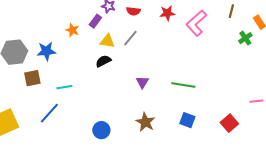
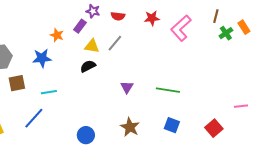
green cross: (245, 38) -> (226, 33), moved
blue star: (46, 51) -> (42, 58), moved

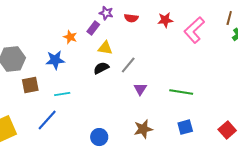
gray line: (115, 43) -> (128, 65), moved
blue square: (172, 125) -> (185, 127), turned -35
brown star: (130, 127) -> (143, 129), turned 30

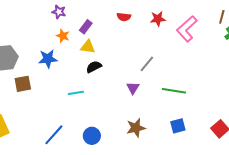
purple star: (106, 13) -> (59, 12), moved
yellow triangle: (105, 48) -> (88, 47), moved
gray line: (128, 65) -> (147, 64), moved
cyan line: (62, 94) -> (76, 93), moved
blue line: (47, 120) -> (54, 135), moved

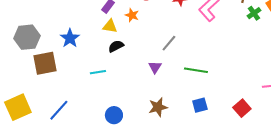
orange star: (63, 36) -> (132, 15), moved
blue star: (48, 59) -> (70, 38), turned -30
brown square: (23, 84) -> (45, 63), size x1.4
blue line: (54, 135) -> (59, 110), moved

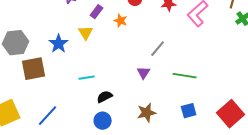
yellow triangle: (110, 26) -> (86, 33), moved, turned 49
black semicircle: (116, 46) -> (105, 97), moved
red square: (242, 108) -> (231, 114), size x1.5

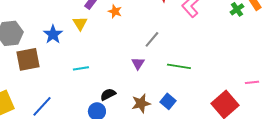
black semicircle: (105, 97) -> (108, 94), moved
blue square: (189, 111) -> (168, 101), moved, turned -35

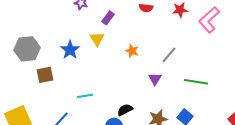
orange star: (115, 11) -> (132, 51), moved
brown square: (28, 59) -> (45, 75), size x0.7
cyan line: (81, 68) -> (85, 96), moved

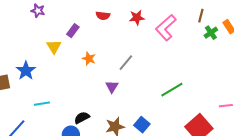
purple rectangle: (108, 18) -> (73, 31), moved
blue star: (70, 50) -> (26, 71), moved
green line: (196, 82) -> (172, 90), moved, turned -40

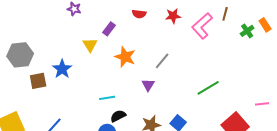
brown line: (201, 16) -> (225, 14), moved
orange star: (89, 59) -> (125, 57), size x1.5
cyan line: (42, 104) -> (107, 98), moved

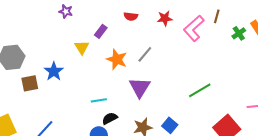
gray line: (162, 61) -> (145, 54), moved
purple triangle: (148, 85) -> (140, 87), size x1.6

